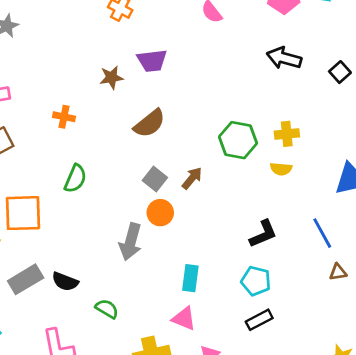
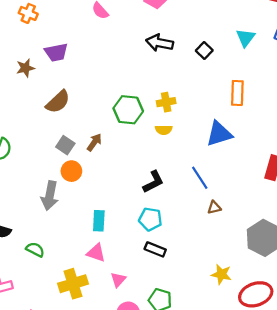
black rectangle: (259, 320) -> (155, 249), turned 54

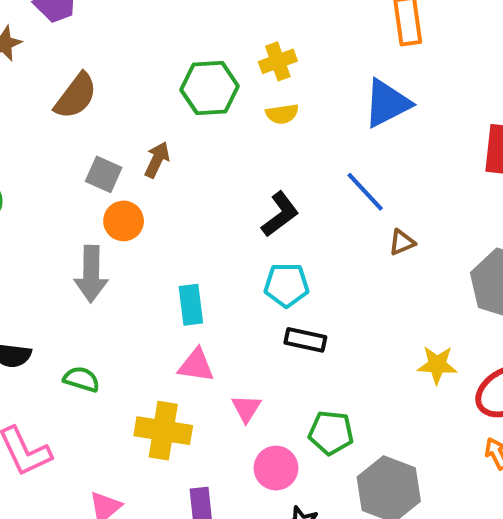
yellow cross: (73, 284) -> (163, 431), turned 36

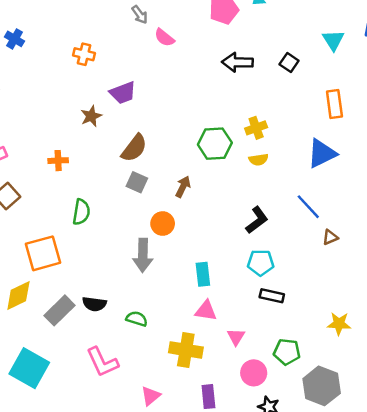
gray square: (104, 174) -> (137, 182), moved
yellow star: (437, 365) -> (339, 324), moved

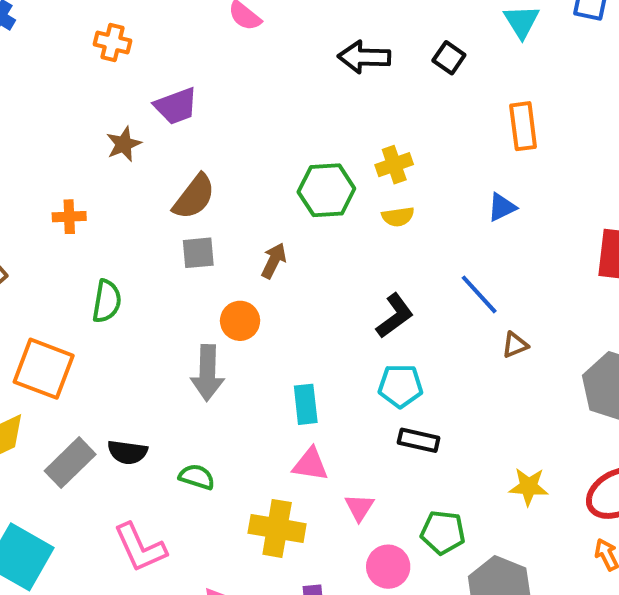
blue triangle: (322, 153) -> (502, 207), size x0.6
gray square: (137, 182) -> (198, 253), turned -30
orange square: (43, 253) -> (44, 369), turned 36

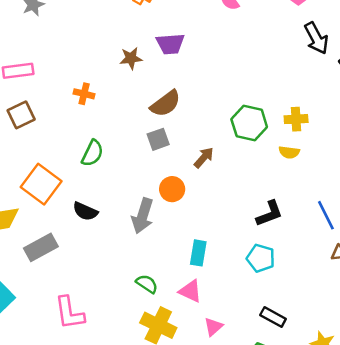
black arrow: (364, 57) -> (316, 38), moved, turned -136
gray square: (198, 253) -> (158, 139), turned -30
black rectangle: (419, 440) -> (273, 317), moved
black semicircle: (127, 452) -> (85, 211), moved
green semicircle: (197, 477) -> (147, 284), moved

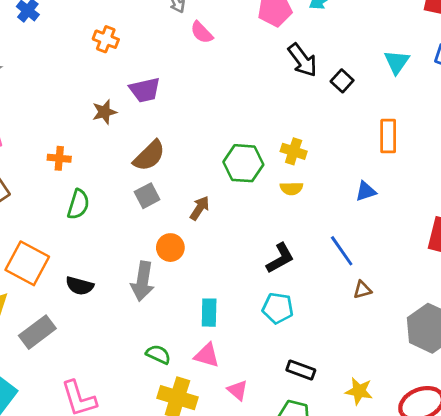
yellow cross: (296, 119) -> (294, 151), turned 30
green semicircle: (92, 153) -> (78, 204), moved
pink triangle: (213, 327) -> (238, 390), turned -30

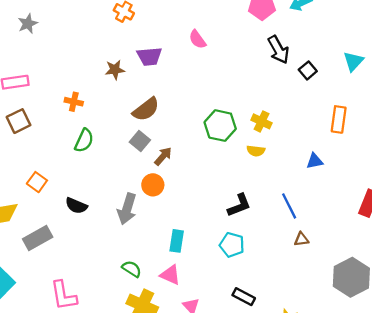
pink semicircle: (202, 32) -> (197, 39), moved
gray square: (147, 196) -> (140, 141), turned -30
brown arrow: (200, 208) -> (163, 156), moved
orange square: (27, 263) -> (37, 182), size x0.6

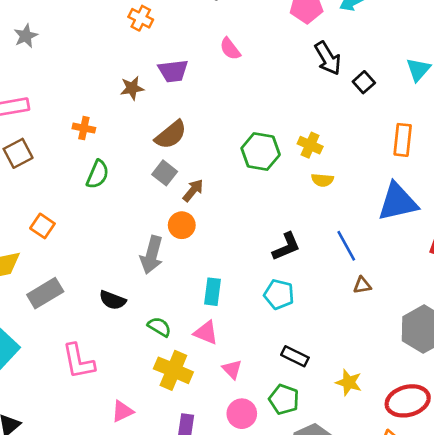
yellow semicircle: (256, 151) -> (322, 180), moved
blue triangle: (315, 161) -> (398, 202), moved, size x2.0
black semicircle: (76, 206) -> (113, 300), moved

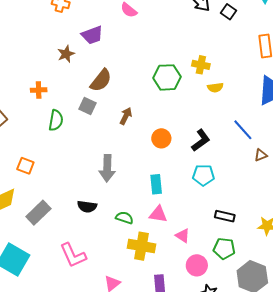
gray square: (165, 173) -> (88, 106), moved
orange circle: (182, 225) -> (161, 138), moved

